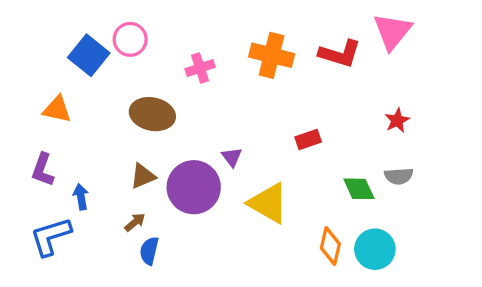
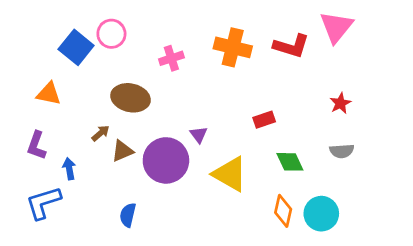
green diamond: (359, 189) -> (290, 162), moved
brown arrow: (135, 222) -> (101, 133), moved

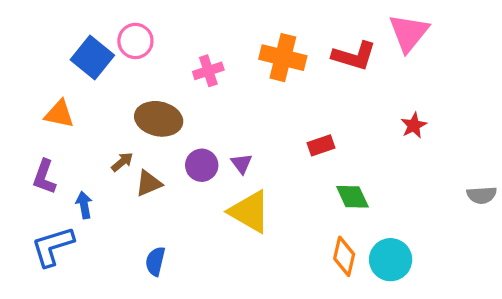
gray semicircle: (342, 151) -> (482, 195), moved
purple circle: (166, 160) -> (202, 165), moved, size x0.6
yellow triangle: (230, 174) -> (250, 212), moved

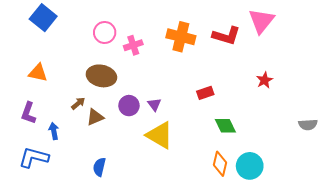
pink circle: (135, 41) -> (105, 32), moved
blue square: (92, 58) -> (43, 18), moved
blue L-shape: (53, 246) -> (34, 157), turned 32

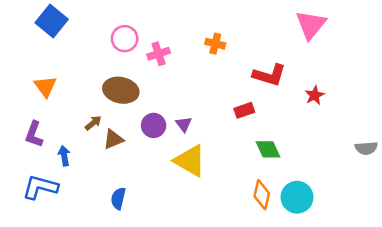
red L-shape: (226, 36) -> (269, 75), moved
orange cross: (181, 37) -> (215, 44), size x0.6
orange triangle: (38, 73) -> (45, 86), turned 42

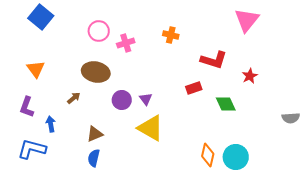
brown triangle: (113, 139) -> (95, 134), moved
green diamond: (268, 149) -> (226, 104), moved

